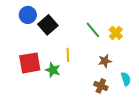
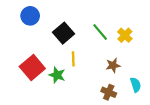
black square: (48, 25) -> (64, 33), moved
red square: (30, 63) -> (32, 68), turned -30

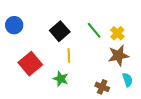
blue circle: (30, 16) -> (14, 25), moved
brown star: (113, 65) -> (118, 56), moved, size x1.5
green star: (57, 75) -> (61, 79), moved

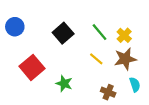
yellow line: (69, 56) -> (96, 59), moved, turned -48

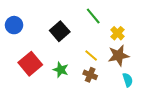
green line: (99, 32) -> (93, 16), moved
green star: (64, 84) -> (61, 70), moved
brown cross: (108, 92) -> (90, 75), moved

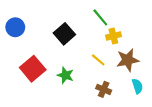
yellow cross: (118, 33) -> (113, 36), moved, turned 32
brown cross: (90, 75) -> (104, 89), moved

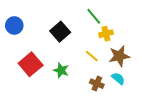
cyan semicircle: (137, 86) -> (118, 78), moved, turned -32

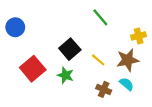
black square: (60, 32) -> (70, 49), moved
yellow cross: (106, 34) -> (139, 36), moved

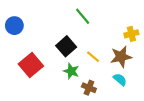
green line: (100, 17) -> (83, 16), moved
green star: (65, 75) -> (71, 71), moved
brown cross: (104, 89) -> (89, 88), moved

